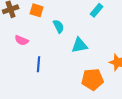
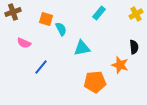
orange square: (37, 10) -> (46, 19), moved
blue line: (39, 64) -> (41, 67), turned 35

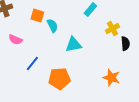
yellow cross: (136, 14) -> (112, 29), moved
orange star: (120, 65) -> (111, 78), moved
orange pentagon: (95, 82) -> (59, 79), moved

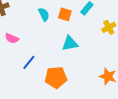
orange square: (37, 16) -> (65, 14), moved
cyan semicircle: (52, 26) -> (44, 14), moved

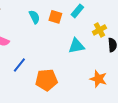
cyan triangle: (70, 43) -> (76, 46), moved

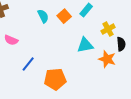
orange square: (55, 17) -> (64, 16), turned 32
orange star: (98, 79) -> (107, 59), moved

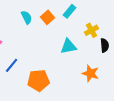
orange star: (107, 59) -> (91, 73), moved

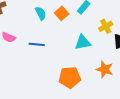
blue line: (12, 65) -> (37, 44), moved, turned 56
orange pentagon: (39, 80) -> (70, 77), moved

